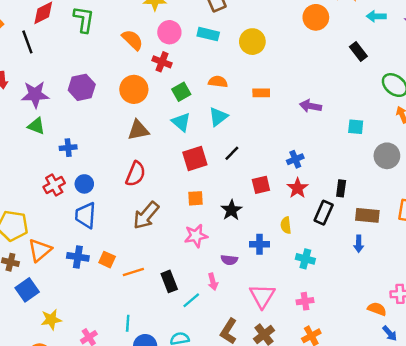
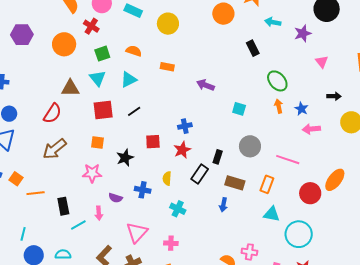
brown triangle: (138, 130) -> (70, 88), moved
gray circle: (387, 156) -> (250, 146), moved

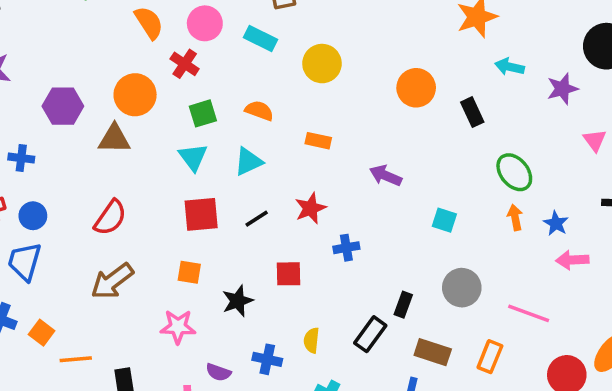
orange circle: (223, 14) -> (416, 88), moved
purple hexagon: (22, 35) -> (63, 106), moved
brown triangle: (70, 88) -> (114, 139), moved
red star: (182, 150) -> (310, 208), moved

